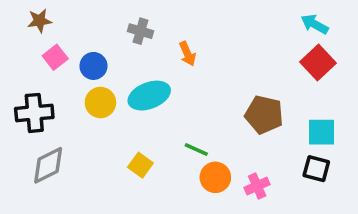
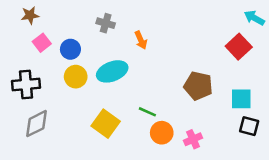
cyan arrow: (315, 24) -> (254, 18), moved
yellow square: (140, 165) -> (106, 124), size x1.5
black square: (316, 169) -> (249, 126), moved

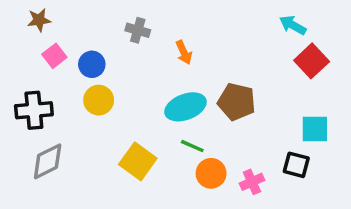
cyan arrow: (254, 18) -> (293, 25), moved
cyan ellipse: (112, 71) -> (185, 107), moved
brown pentagon: (198, 86) -> (237, 102), moved
black square: (249, 126) -> (296, 165), moved

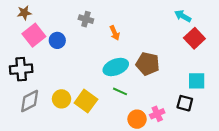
pink square: (54, 56) -> (34, 35), size x1.5
yellow circle: (99, 100) -> (62, 99), moved
orange circle: (211, 173) -> (137, 119), moved

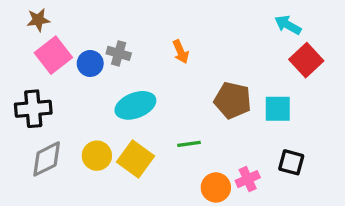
gray cross: (86, 19) -> (119, 53), moved
cyan ellipse: (116, 67) -> (135, 105), moved
cyan square: (197, 81) -> (278, 109), moved
green line: (120, 91) -> (189, 144), turned -32

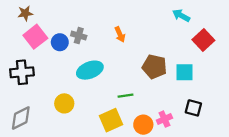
cyan arrow: (288, 25) -> (181, 16), moved
gray diamond: (47, 159) -> (21, 118), moved
yellow square: (135, 159) -> (111, 120), moved, turned 30

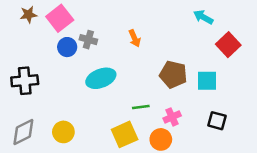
pink square: (35, 37) -> (60, 18), moved
yellow circle: (64, 103) -> (63, 132), moved
pink cross: (164, 119) -> (172, 117), moved

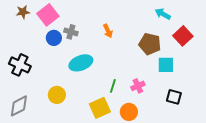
brown pentagon: (173, 75) -> (150, 44), moved
black cross: (25, 81) -> (20, 65), turned 30
green line: (141, 107) -> (113, 86), turned -64
pink cross: (172, 117) -> (138, 86), moved
yellow circle: (63, 132) -> (57, 95), moved

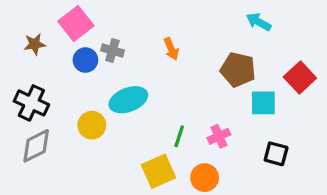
brown star: (23, 12) -> (35, 44), moved
red square: (183, 36) -> (300, 77), moved
yellow circle: (57, 95) -> (92, 125), moved
gray diamond: (19, 106) -> (36, 146), moved

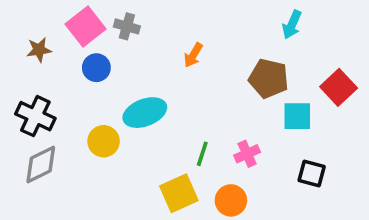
cyan arrow: (259, 22) -> (292, 25), turned -95
orange arrow: (171, 49) -> (193, 55), turned 55
gray cross: (112, 50) -> (127, 26), moved

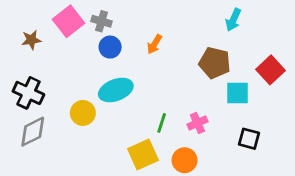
blue circle: (96, 68) -> (110, 47), moved

